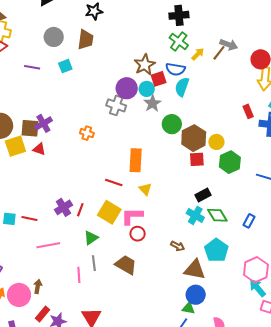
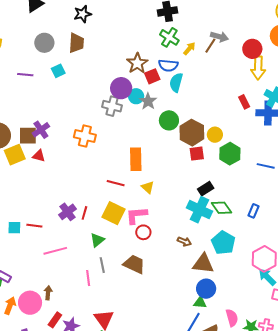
cyan circle: (147, 89) -> (136, 96), moved
orange cross: (87, 133) -> (85, 136), size x1.5
cyan cross: (195, 215) -> (200, 210), size x1.4

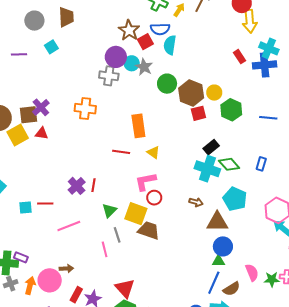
yellow square: (113, 213) -> (136, 214), moved
brown arrow: (48, 293) -> (66, 269), turned 88

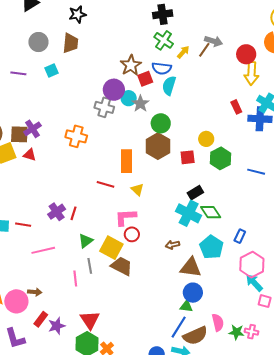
brown hexagon: (191, 93) -> (158, 146), moved
blue rectangle: (261, 164) -> (240, 236), moved
brown arrow: (196, 202) -> (172, 245), turned 144
brown semicircle: (232, 289) -> (195, 336), size x1.4

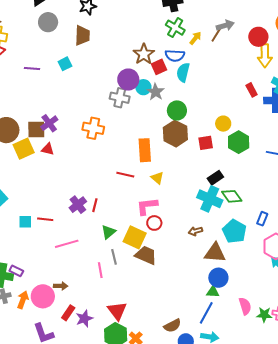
gray arrow: (214, 41) -> (225, 25), turned -30
gray circle: (38, 42) -> (48, 22), moved
brown semicircle: (195, 336) -> (172, 326), moved, size x0.7

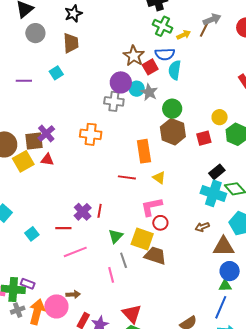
yellow arrow: (195, 38) -> (184, 35), turned 32
red line: (45, 219) -> (63, 228), moved
cyan square: (25, 222) -> (32, 234), turned -32
orange arrow: (23, 300) -> (37, 312), size x1.4

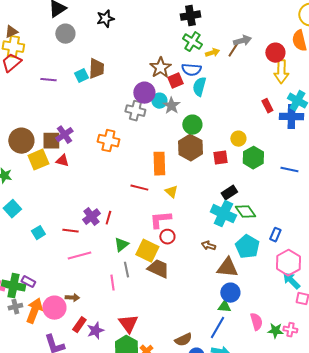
brown trapezoid: (71, 43) -> (96, 69), moved
brown arrow: (202, 227) -> (208, 246), turned 32

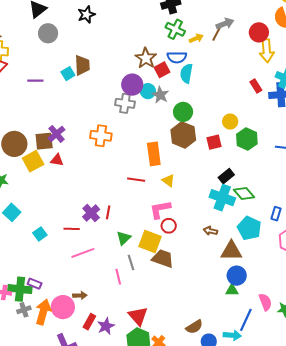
blue line: (217, 328) -> (246, 320), moved

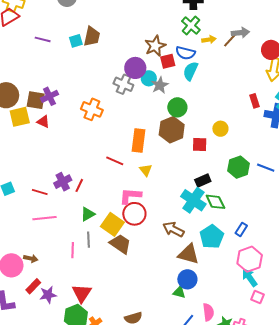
green hexagon: (247, 139) -> (238, 167), moved
red circle: (169, 226) -> (134, 214), size x1.5
brown arrow: (210, 231) -> (173, 229), size x1.5

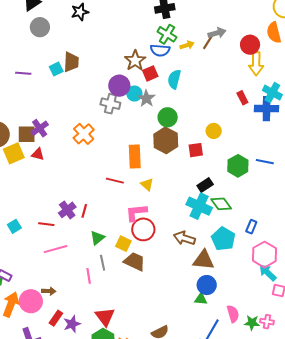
blue semicircle: (185, 53) -> (160, 50), moved
orange cross: (92, 109) -> (84, 134), turned 35
yellow square: (112, 224) -> (123, 244), size x0.7

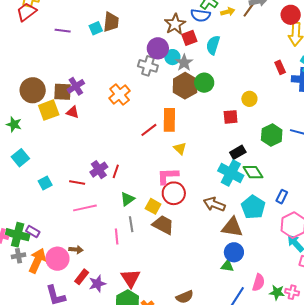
brown hexagon: (166, 140) -> (185, 86), moved
red line: (115, 181) -> (149, 130), moved, turned -54
pink semicircle: (233, 314) -> (259, 283), turned 30

